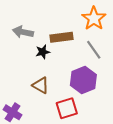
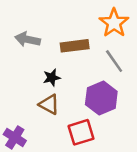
black star: (43, 52) -> (52, 78), moved

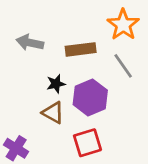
purple hexagon: (101, 98) -> (90, 97), moved

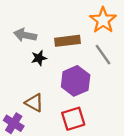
black star: (56, 84) -> (39, 58), moved
brown triangle: (53, 113) -> (34, 103), moved

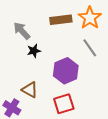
gray arrow: (25, 35) -> (22, 31), turned 36
brown rectangle: (67, 41) -> (61, 20), moved

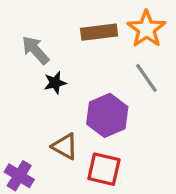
brown triangle: (30, 90) -> (65, 146), moved
red square: (64, 104) -> (104, 169), turned 30

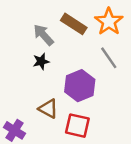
brown rectangle: (99, 32) -> (74, 24), turned 40
gray arrow: (35, 50) -> (43, 35), moved

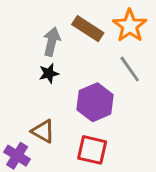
gray arrow: (43, 35) -> (52, 42), turned 55
brown triangle: (48, 109) -> (43, 131), moved

